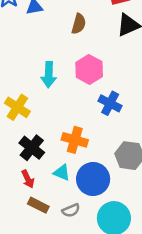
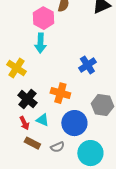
pink hexagon: (89, 69) -> (43, 18), moved
blue cross: (110, 103) -> (87, 65), turned 30
cyan triangle: (62, 172) -> (42, 120), moved

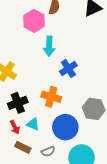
cyan arrow: (40, 43) -> (49, 46), moved
blue cross: (87, 65) -> (68, 68), moved
black cross: (27, 99) -> (18, 103), turned 30

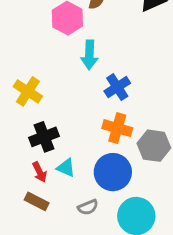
orange cross: (51, 97) -> (117, 128), moved
brown rectangle: (23, 147) -> (37, 201), moved

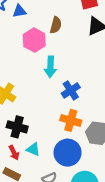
black cross: (44, 137) -> (17, 127), turned 36

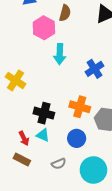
blue cross: (71, 90) -> (95, 69), moved
black cross: (17, 127) -> (44, 113), moved
blue circle: (68, 153) -> (77, 138), size x0.7

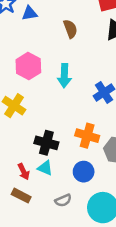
brown semicircle: (65, 13) -> (70, 29), turned -35
pink hexagon: (44, 28) -> (28, 66), moved

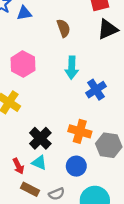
cyan arrow: (64, 76) -> (72, 68), moved
black cross: (46, 143) -> (40, 138), turned 30
brown rectangle: (21, 196) -> (30, 189), moved

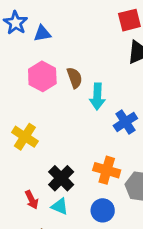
brown semicircle: (64, 28) -> (75, 78), moved
pink hexagon: (23, 64) -> (42, 76), moved
red arrow: (18, 166) -> (32, 200), moved

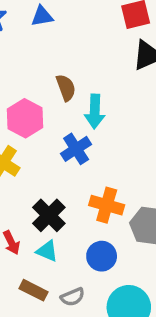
blue triangle: (42, 33) -> (42, 16), moved
pink hexagon: (42, 76) -> (25, 118), moved
blue cross: (125, 122) -> (76, 149), moved

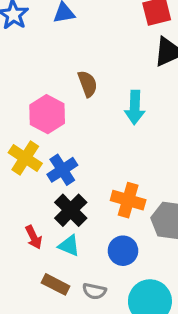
cyan arrow: (95, 111) -> (135, 107), moved
blue cross: (76, 149) -> (62, 170), moved
gray semicircle: (73, 297) -> (94, 291), turned 35

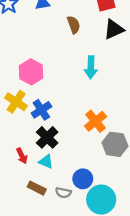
brown semicircle: (88, 84) -> (74, 25), moved
orange cross: (128, 200) -> (95, 121), moved, turned 35
blue circle: (123, 251) -> (83, 179), moved

